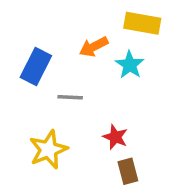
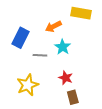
cyan star: (130, 65) -> (63, 47), moved

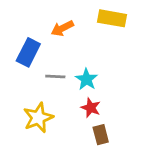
orange arrow: (53, 26) -> (62, 28), moved
cyan star: (63, 47) -> (86, 79), moved

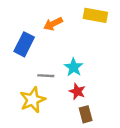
gray line: (55, 76) -> (46, 76), moved

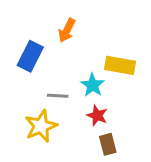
yellow rectangle: (95, 15) -> (120, 65), moved
orange arrow: (53, 24) -> (67, 30), turned -36

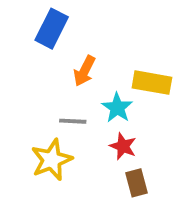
orange arrow: (67, 30) -> (84, 71), moved
blue rectangle: (30, 56) -> (52, 29), moved

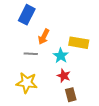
gray line: (73, 121) -> (31, 54), moved
yellow star: (52, 160) -> (27, 83), turned 30

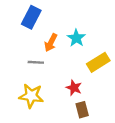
yellow rectangle: (79, 43) -> (98, 62), moved, turned -42
cyan star: (61, 56) -> (76, 38), moved

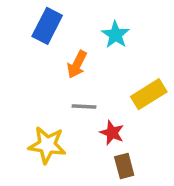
cyan star: (76, 38) -> (115, 35), moved
gray line: (36, 62) -> (84, 106), moved

